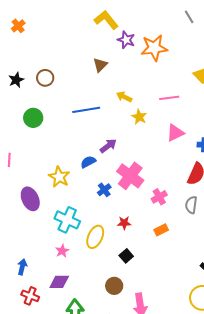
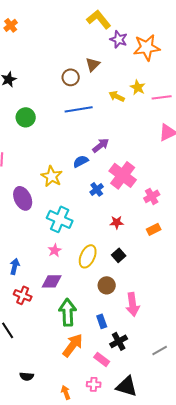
brown circle: (45, 78) -> (71, 77), moved
yellow star: (139, 117) -> (138, 87), moved
yellow ellipse: (95, 237) -> (88, 256), moved

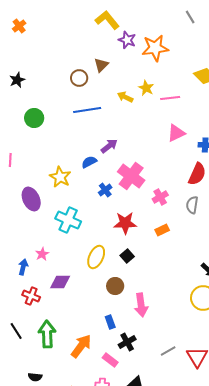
red star: (117, 222) -> (125, 223), size x1.6
pink star: (55, 250) -> (42, 254), moved
green arrow: (68, 312) -> (47, 334), moved

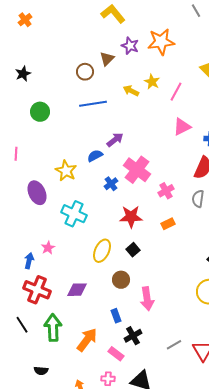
purple star: (127, 40) -> (130, 46), moved
pink line: (170, 98) -> (176, 92), turned -54
purple diamond: (60, 282) -> (77, 290), moved
red cross: (31, 296) -> (37, 290), size x1.5

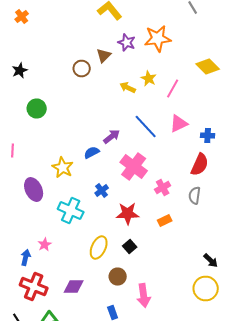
blue line: (93, 104) -> (146, 126), moved, turned 56
blue cross: (111, 184) -> (102, 190), moved

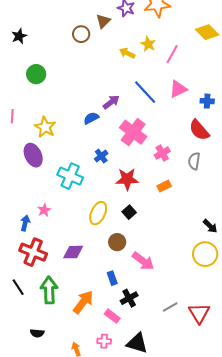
red semicircle: (200, 164) -> (199, 130), turned 115
yellow star: (63, 168) -> (45, 127), moved
pink arrow: (144, 296) -> (143, 261), turned -45

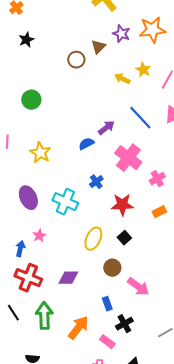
black star: (19, 36) -> (26, 40), moved
purple ellipse: (33, 155) -> (28, 198), moved

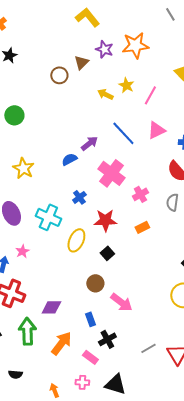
yellow ellipse: (93, 239) -> (76, 240), moved
purple diamond: (68, 278) -> (51, 307), moved

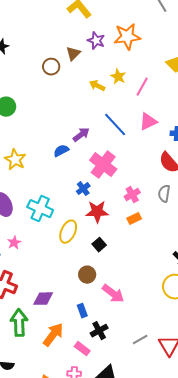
pink cross: (140, 194) -> (132, 195), moved
blue cross: (79, 197) -> (83, 189), moved

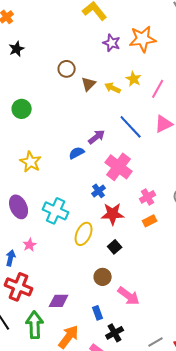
brown triangle: (73, 54) -> (89, 84), moved

